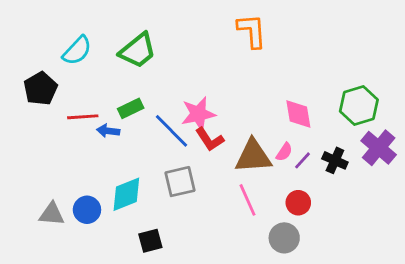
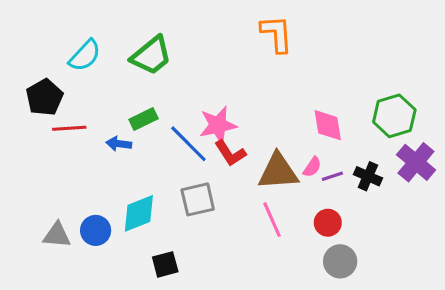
red line: (83, 117) -> (69, 128), moved
purple line: (303, 160) -> (332, 176), turned 30
gray circle: (284, 238) -> (340, 261), moved

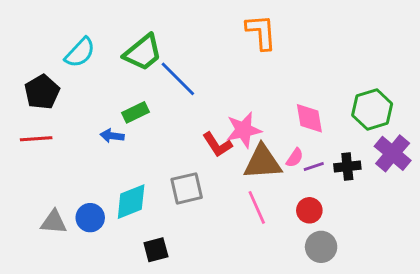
pink star: (218, 125) -> (244, 130), moved
red line: (69, 128) -> (36, 139), moved
blue line: (188, 144) -> (178, 79), moved
black cross: (368, 176) -> (347, 166), turned -30

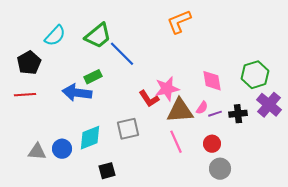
orange L-shape: (261, 32) -> (179, 22), turned -108
blue arrow: (112, 136) -> (77, 93), size x1.8

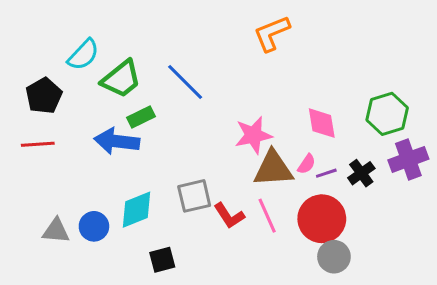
green trapezoid: (98, 36) -> (121, 79), moved
red L-shape: (149, 99) -> (229, 216), moved
purple cross: (269, 105) -> (408, 159), turned 30
black cross: (238, 114) -> (361, 173), turned -30
red circle: (212, 144) -> (322, 219), size x1.8

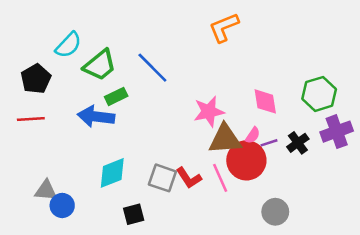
gray square: (194, 196) -> (162, 178), moved, turned 32
red circle: (322, 219) -> (246, 160), moved
blue circle: (94, 226) -> (62, 205), moved

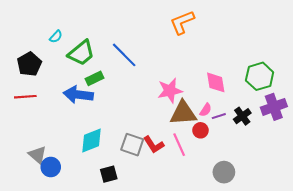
cyan semicircle: (68, 45) -> (56, 37), size x0.6
red circle: (246, 160) -> (200, 130), size x0.5
gray triangle: (46, 190) -> (37, 155), turned 36

